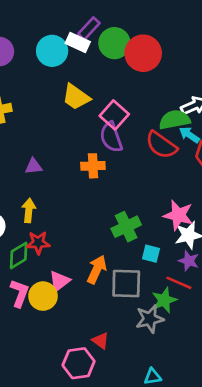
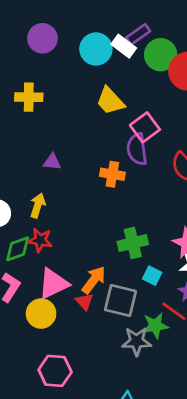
pink triangle: (59, 281) -> (53, 284), size x1.4
yellow circle: (43, 296) -> (41, 314), moved
red triangle: (101, 341) -> (84, 302), moved

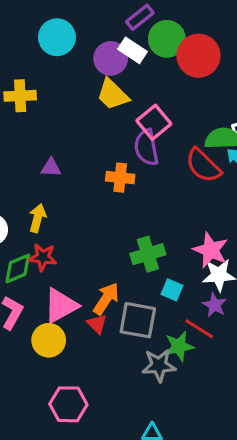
purple circle: (42, 38) -> (111, 58), moved
white rectangle: (124, 46) -> (132, 50), moved
cyan circle: (96, 49) -> (57, 37), moved

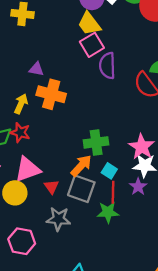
pink square: (154, 122) -> (92, 45), moved
orange cross: (120, 178) -> (51, 94), moved, size x1.4
orange arrow: (106, 299) -> (81, 166), moved
red line: (199, 329) -> (113, 192), moved, turned 50
gray star: (159, 365) -> (58, 219), moved

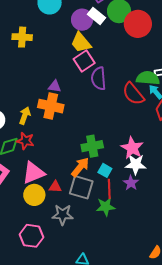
purple triangle: (36, 69) -> (55, 86), moved
red triangle: (52, 187) -> (55, 187), turned -48
yellow circle: (15, 193) -> (34, 195), moved

